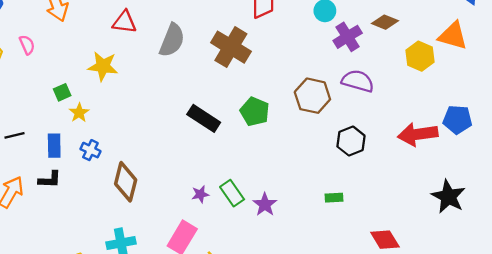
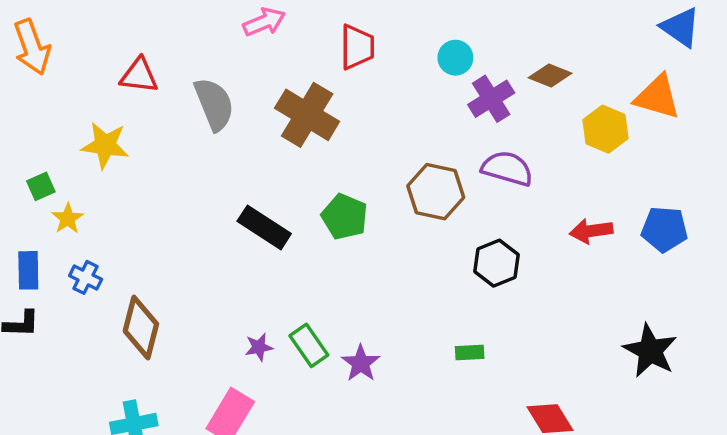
gray semicircle: (172, 40) -> (214, 104), turned -44
red arrow: (418, 134) -> (591, 231), moved, size x0.7

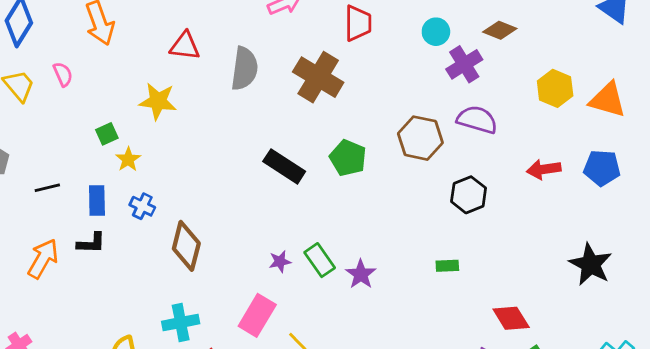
brown diamond: (550, 76) -> (500, 30), moved
orange triangle: (657, 97) -> (608, 100), moved
gray semicircle: (214, 104) -> (244, 69), turned 30

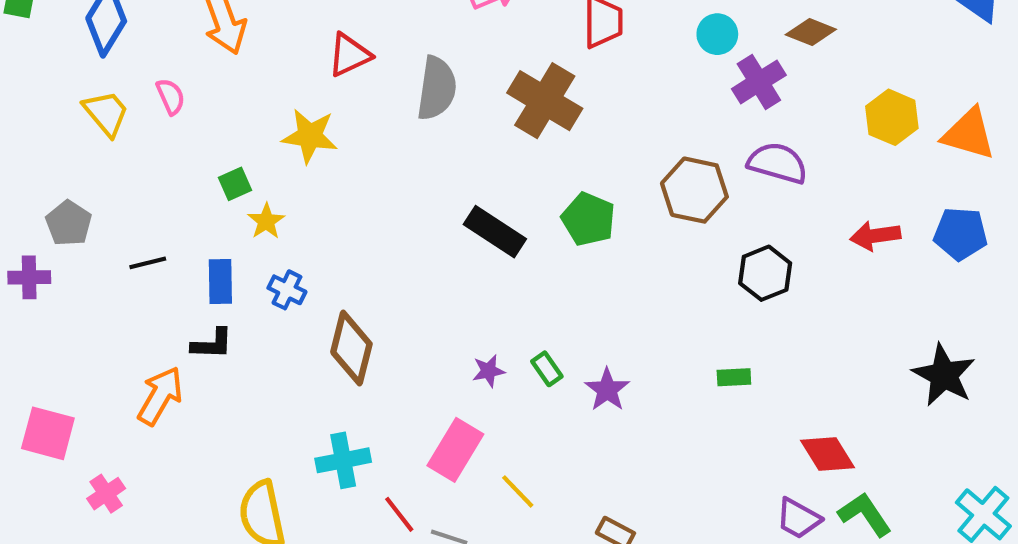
red triangle: (185, 46) -> (349, 55), turned -32
orange arrow: (43, 259) -> (160, 396), moved
green rectangle: (320, 260) -> (547, 369), size x0.7

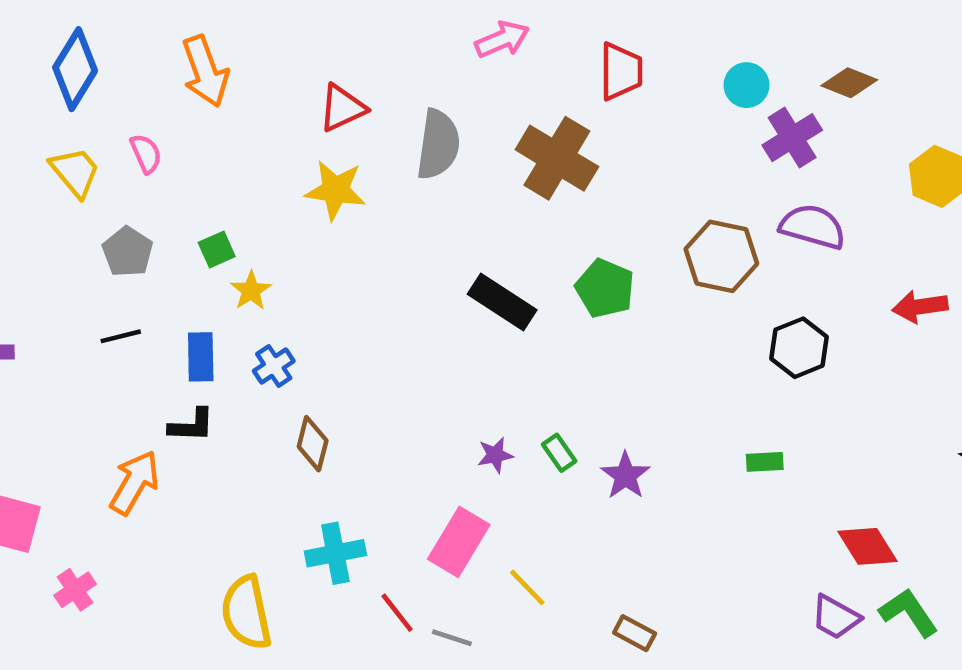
yellow star: (310, 136) -> (335, 190), moved
gray pentagon: (69, 223) -> (128, 252), moved
blue cross: (287, 290) -> (274, 366), turned 30
brown diamond: (351, 348) -> (313, 444), moved, size x0.7

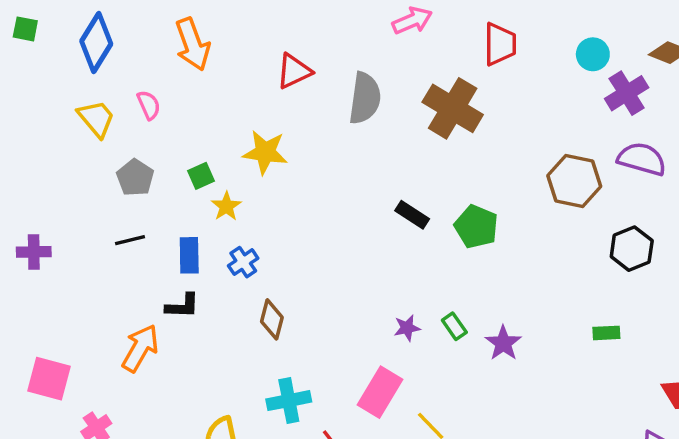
yellow star: (335, 190) -> (265, 152), moved
green pentagon: (605, 288) -> (476, 227), moved
black rectangle: (502, 302) -> (412, 215), size x0.7

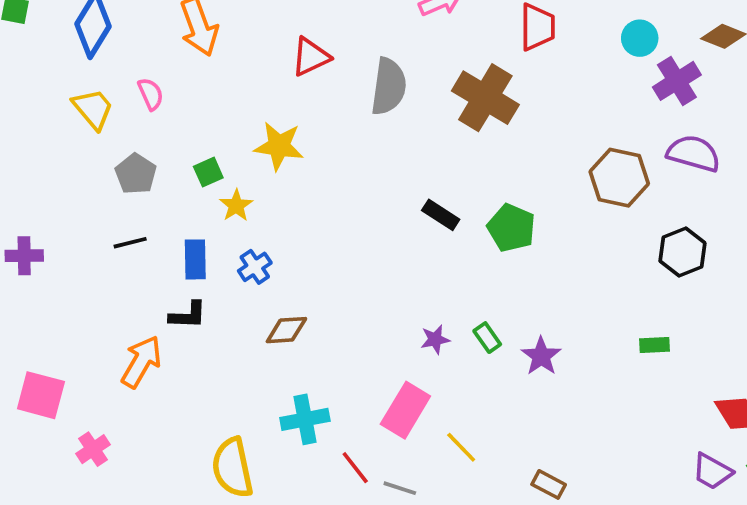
brown diamond: (272, 319) -> (286, 330), turned 72

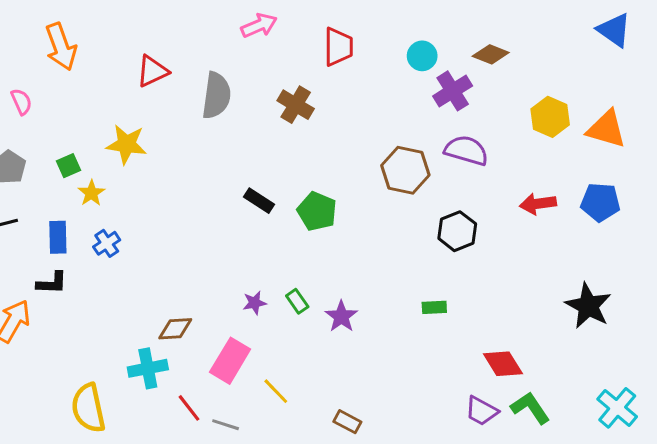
brown cross: (485, 98) -> (296, 105), size x0.7
brown diamond: (286, 330) -> (175, 329), moved

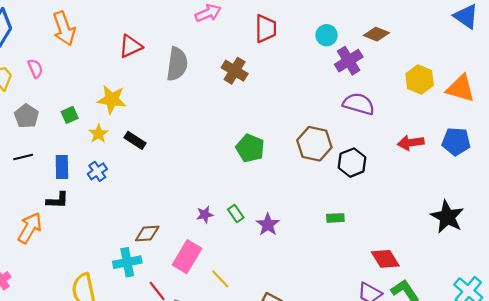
brown hexagon: (405, 170) -> (314, 144), moved
yellow star: (91, 193) -> (98, 134), moved
black rectangle: (259, 201) -> (135, 140), moved

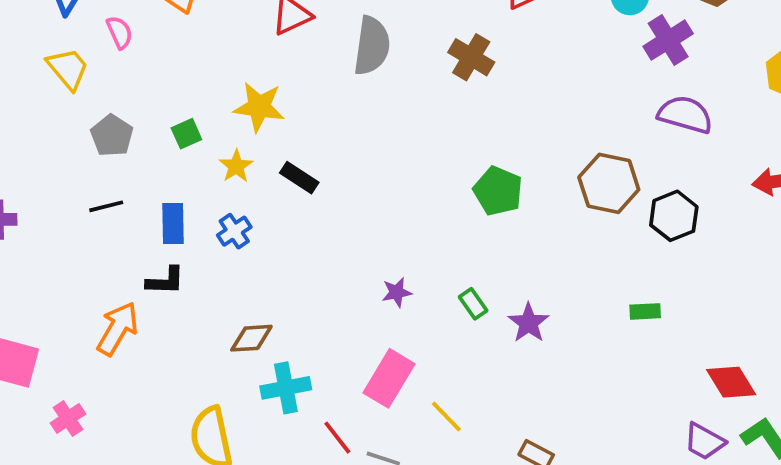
pink semicircle: (35, 68) -> (120, 32), moved
purple star: (205, 215) -> (397, 292), moved
brown diamond: (147, 233) -> (251, 338), moved

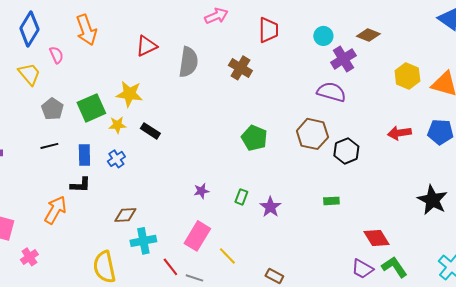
purple semicircle: (685, 115) -> (331, 92), moved
green square: (186, 134) -> (91, 108), size x1.8
yellow star: (236, 166) -> (117, 125), turned 30
green rectangle: (473, 304) -> (241, 197), turned 56

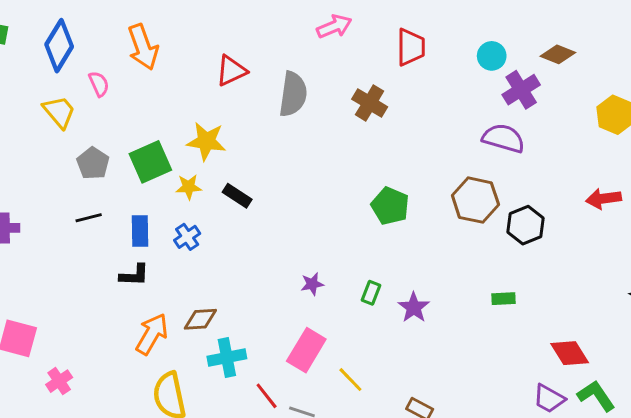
orange arrow: (55, 210) -> (152, 334), moved

